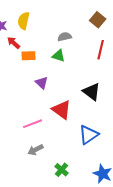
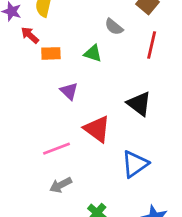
gray semicircle: (65, 37) -> (114, 27), moved, turned -128

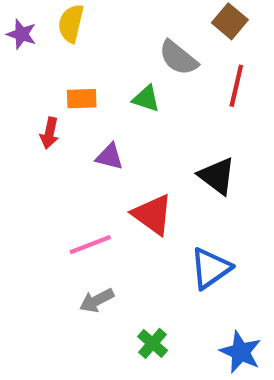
gray semicircle: (114, 27) -> (178, 58), size x1.4
red arrow: (30, 35) -> (49, 133), moved, turned -120
purple triangle: (69, 91) -> (110, 157), turned -30

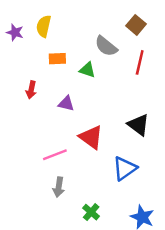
orange rectangle: (82, 99) -> (57, 59), moved
black triangle: (217, 176) -> (138, 125), moved
gray arrow: (97, 300) -> (59, 187), turned -54

